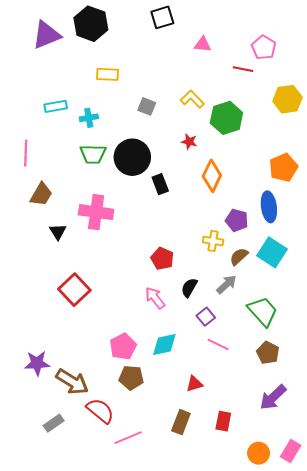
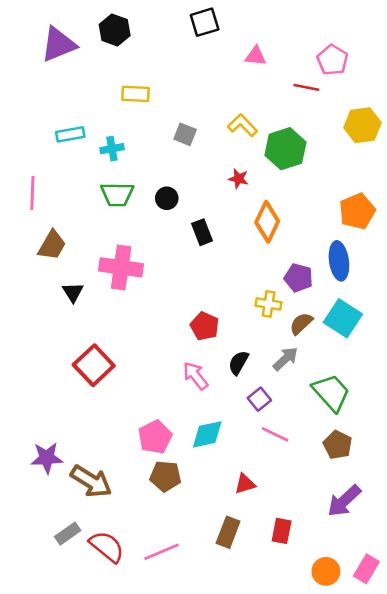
black hexagon: (91, 24) -> (115, 30), size x0.7
black circle: (132, 157) -> (167, 198), size x0.5
red semicircle: (100, 411) -> (107, 547), moved

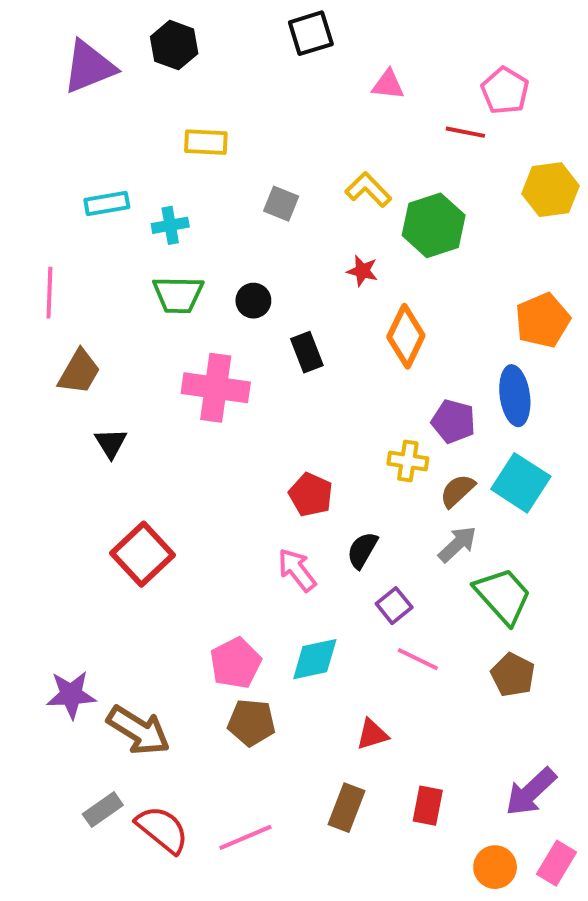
pink cross: (121, 267) -> (216, 388), moved
gray arrow: (285, 359) -> (457, 544), moved
purple arrow: (344, 501) -> (531, 792), moved

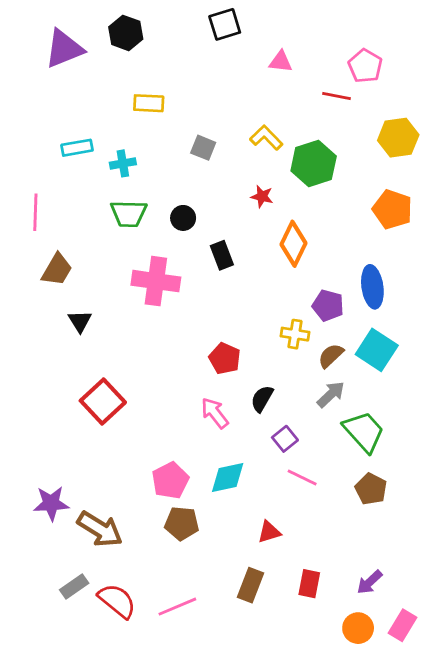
orange pentagon: (543, 320) -> (392, 209), moved, turned -30
purple arrow: (531, 792) -> (370, 582), moved, size x0.7

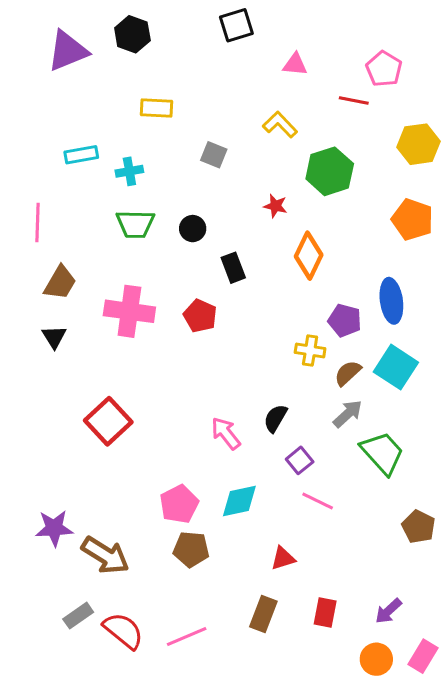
yellow L-shape: (266, 138) -> (280, 125), moved
pink cross: (156, 281) -> (129, 311), moved
black triangle: (80, 321) -> (54, 337), moved
red pentagon: (225, 358) -> (200, 316), moved
brown pentagon: (371, 489) -> (419, 527), moved

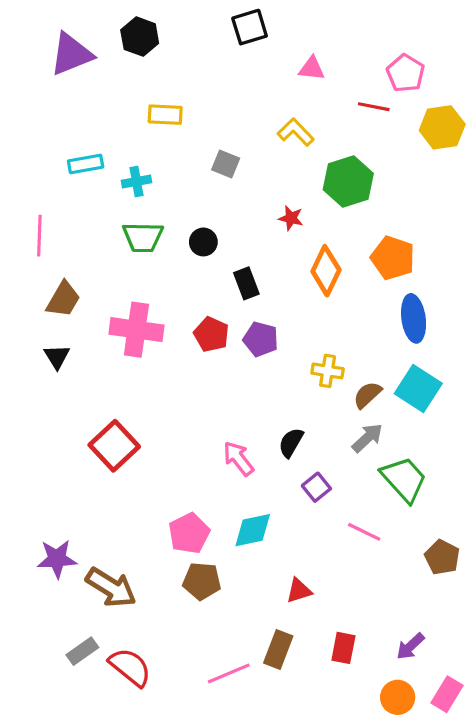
yellow hexagon: (419, 144) -> (442, 127), moved
orange pentagon: (412, 219) -> (393, 258), moved
purple pentagon: (345, 320) -> (261, 339), moved
pink line: (318, 501) -> (364, 532), moved
pink line: (187, 637) -> (229, 673), moved

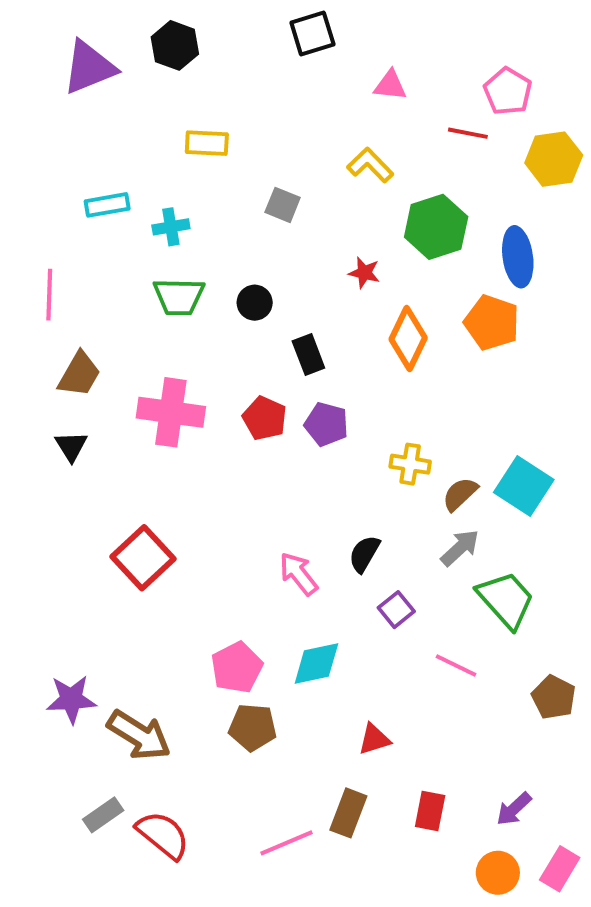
blue ellipse: (414, 318) -> (518, 257), moved

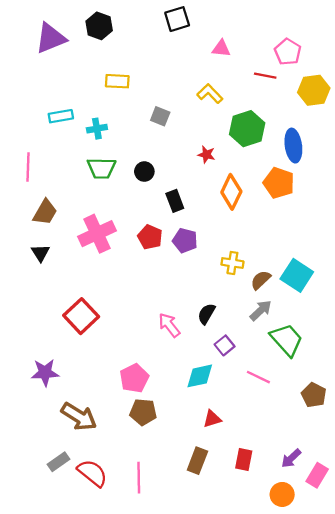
pink cross: (171, 412) -> (97, 234), turned -33
cyan diamond: (316, 663) -> (200, 376), moved
purple star: (71, 699) -> (45, 373), moved
pink line: (287, 843) -> (139, 478), moved, turned -68
pink rectangle: (560, 869) -> (317, 475), moved

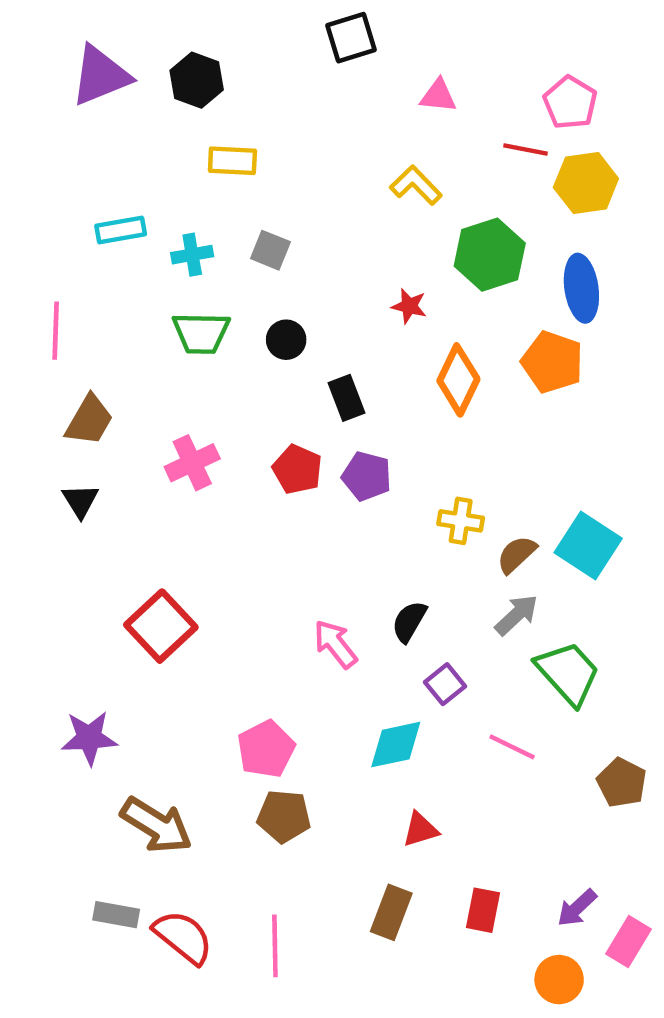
black hexagon: (99, 26) -> (197, 80), moved
yellow hexagon: (314, 90) -> (586, 183), moved
gray square: (160, 116) -> (270, 250), moved
pink cross: (97, 234) -> (192, 463), size x0.7
gray rectangle: (59, 462) -> (116, 915), turned 45

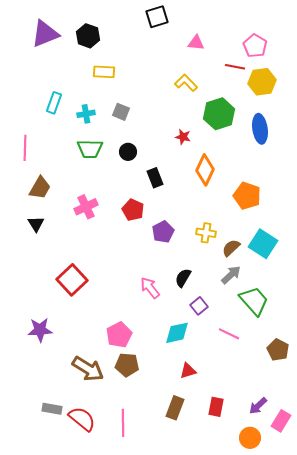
cyan rectangle: (121, 230) -> (54, 103), turned -60
orange pentagon: (552, 362) -> (247, 196), moved
purple pentagon: (367, 476) -> (163, 232), moved, turned 30
brown arrow: (156, 825) -> (88, 369), moved

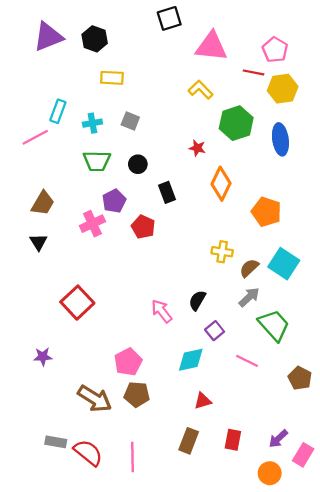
pink triangle: (196, 43) -> (211, 46), size x1.8
pink line: (25, 148) -> (35, 137), moved, turned 60
purple pentagon: (163, 232) -> (114, 201), moved
purple star: (40, 330) -> (43, 357), size x0.7

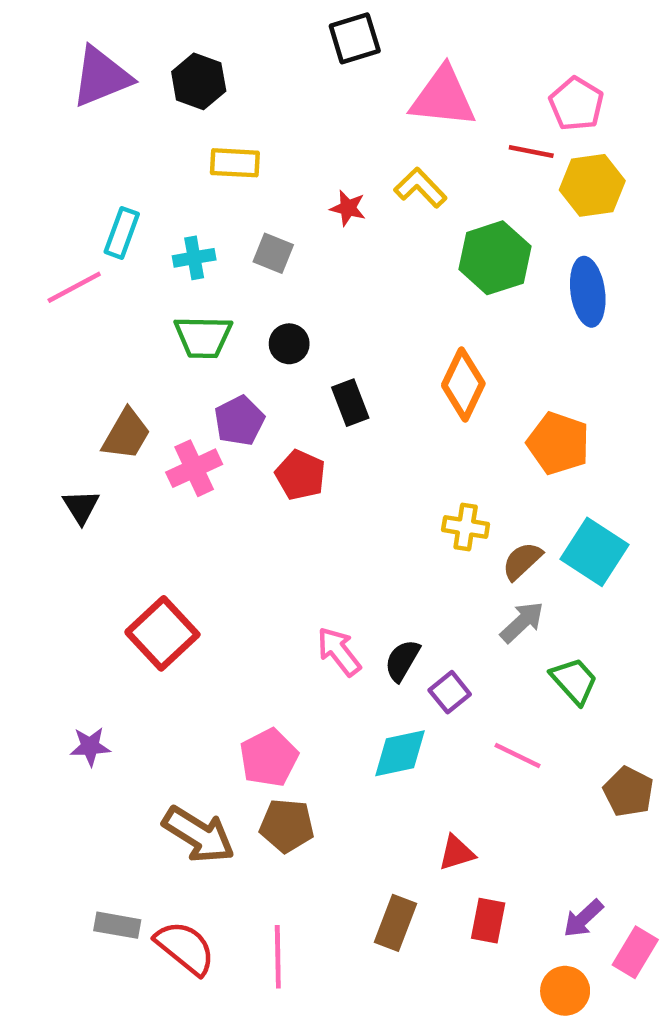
red star: (197, 148) -> (348, 208), moved
brown trapezoid: (43, 203) -> (126, 434), moved
black semicircle: (197, 300) -> (402, 660), moved
green trapezoid: (274, 325) -> (574, 681), size x0.7
red triangle: (203, 401) -> (457, 853), moved

